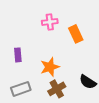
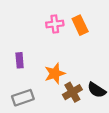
orange rectangle: (76, 34) -> (80, 25), moved
brown cross: (57, 89) -> (72, 92), moved

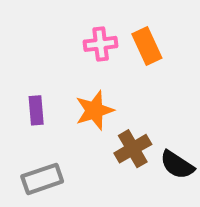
orange star: (55, 73) -> (95, 110), moved
brown cross: (72, 92) -> (133, 149), moved

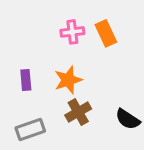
brown cross: (133, 149) -> (78, 112), moved

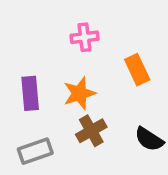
orange rectangle: (106, 33) -> (137, 70), moved
purple rectangle: (26, 80) -> (30, 93), size x1.4

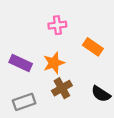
orange rectangle: (137, 70) -> (93, 47), turned -30
purple rectangle: (30, 93) -> (21, 63), turned -60

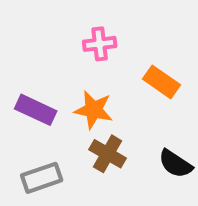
orange star: (54, 63) -> (94, 110), turned 30
brown cross: (62, 88) -> (108, 154), turned -30

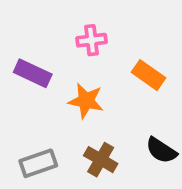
purple rectangle: (36, 110) -> (33, 73), moved
brown cross: (108, 154) -> (101, 160), moved

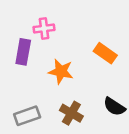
pink cross: (92, 40) -> (44, 28), moved
purple rectangle: (33, 73) -> (23, 52), turned 75

